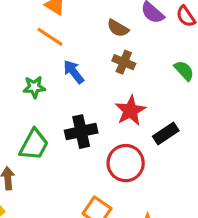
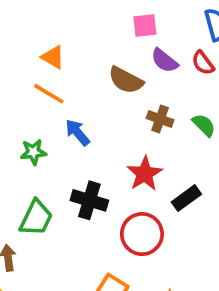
brown semicircle: (118, 28) -> (126, 80), size x1.4
brown cross: (124, 62) -> (160, 119), moved
black cross: (81, 132) -> (89, 200), turned 32

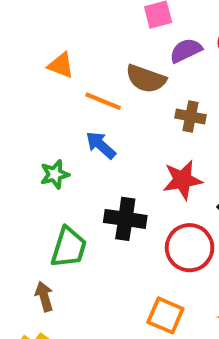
purple semicircle: (165, 61) -> (186, 50), turned 124
orange line: (49, 94) -> (103, 101), moved
red star: (145, 174) -> (182, 180), turned 30

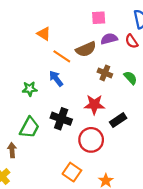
brown semicircle: (146, 79) -> (86, 49), turned -54

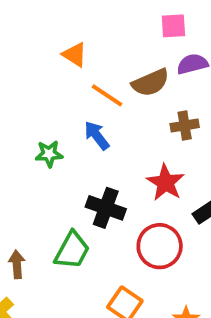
brown cross: (105, 73) -> (185, 126), turned -32
red star: (94, 105) -> (166, 183), turned 30
green trapezoid: (29, 128) -> (72, 250), moved

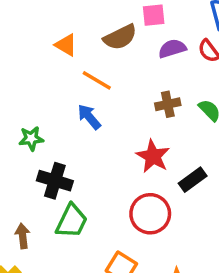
brown semicircle: (150, 83) -> (120, 37), moved
green star: (49, 154) -> (31, 138), moved
black cross: (106, 208) -> (55, 181), moved

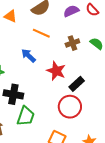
orange line: (97, 80) -> (41, 33), moved
red star: (153, 156) -> (56, 71), moved
black rectangle: (193, 180) -> (77, 84), moved

